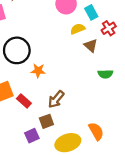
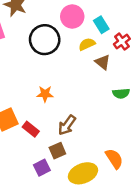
black circle: (17, 50) -> (45, 40), moved

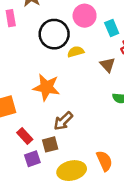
yellow semicircle: (87, 44) -> (76, 52), moved
orange star: (45, 94) -> (46, 87), size x1.6
red rectangle: (31, 129) -> (25, 136), moved

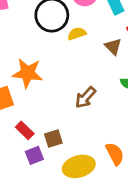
orange star: (46, 87) -> (27, 73), moved
brown arrow: (63, 121) -> (85, 97), moved

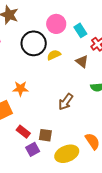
orange star: (27, 73) -> (20, 89), size x0.7
brown square: (53, 139) -> (45, 135), turned 32

